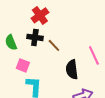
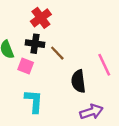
pink square: (23, 65) -> (26, 66), moved

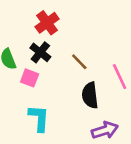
black cross: (35, 44) -> (40, 52), turned 30
brown line: (57, 53) -> (79, 62), moved

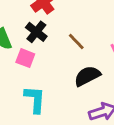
black semicircle: (90, 95) -> (87, 76), turned 70

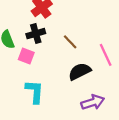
black cross: (36, 32) -> (36, 34), turned 36

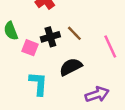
black cross: (36, 34) -> (50, 37), moved
black semicircle: (80, 71) -> (71, 67), moved

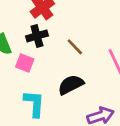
black cross: (50, 37) -> (37, 36), moved

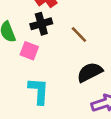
black semicircle: (71, 85) -> (90, 72), moved

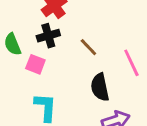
black semicircle: (90, 72) -> (100, 87), turned -75

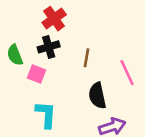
brown line: (88, 47) -> (86, 58), turned 54

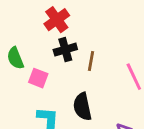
black cross: (49, 47) -> (65, 50), moved
black semicircle: (97, 96) -> (82, 107), moved

